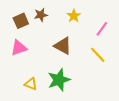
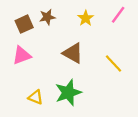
pink line: (102, 29) -> (118, 15), moved

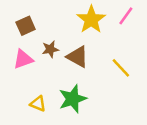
brown star: (47, 17) -> (50, 49), moved
yellow star: (86, 18) -> (91, 20), size x1.6

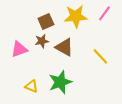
yellow star: (91, 20) -> (76, 16), turned 30
brown square: (26, 26) -> (46, 22), moved

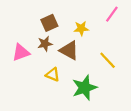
yellow star: (76, 16) -> (81, 28), moved, size x0.6
green star: (60, 82) -> (84, 88), moved
yellow triangle: (32, 86) -> (53, 75), moved

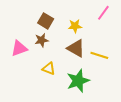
brown square: (49, 23) -> (46, 21), turned -35
brown triangle: (69, 50) -> (76, 48), moved
yellow line: (108, 60) -> (99, 55), turned -30

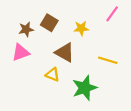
brown star: (42, 40) -> (26, 29), moved
brown triangle: (76, 48) -> (65, 53), moved

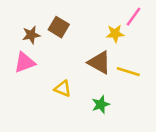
yellow star: (81, 28) -> (115, 34), moved
brown triangle: (65, 53) -> (99, 62), moved
green star: (85, 88) -> (101, 104), size x0.6

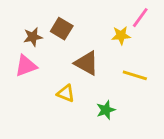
brown triangle: (99, 62) -> (87, 63), moved

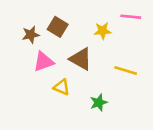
pink line: (140, 18) -> (131, 17), turned 60
yellow star: (121, 35) -> (103, 31), moved
pink triangle: (26, 66) -> (44, 62), moved

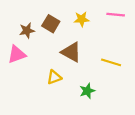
yellow star: (103, 31) -> (81, 19), moved
pink triangle: (44, 62) -> (17, 54), moved
yellow triangle: (61, 87) -> (54, 77), turned -42

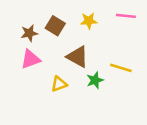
pink triangle: (17, 54) -> (31, 59), moved
green star: (87, 91) -> (95, 80), moved

